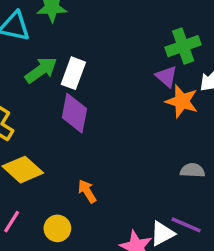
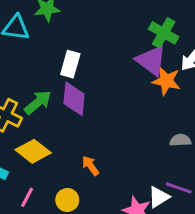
green cross: (183, 46) -> (164, 33), turned -36
green arrow: (41, 70) -> (38, 102), moved
purple triangle: (166, 76) -> (151, 61), size x1.6

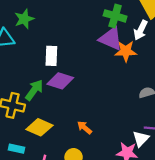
purple diamond: (74, 99) -> (60, 81), turned -65

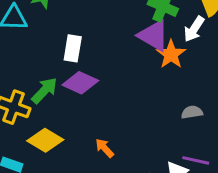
orange star: (126, 51) -> (171, 54), turned 30

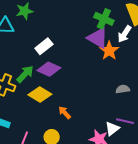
white rectangle: (73, 48) -> (44, 46), turned 42
yellow diamond: (45, 140) -> (40, 94), moved

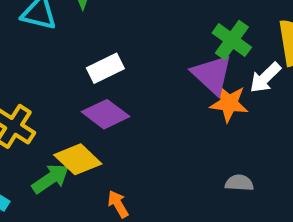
orange star: (109, 51) -> (229, 103), turned 30
green arrow: (25, 74) -> (51, 179), moved

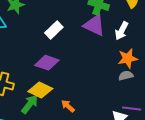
white rectangle: (105, 68) -> (54, 30), moved
white arrow: (265, 78) -> (121, 31), moved
orange star: (229, 103) -> (128, 58), moved

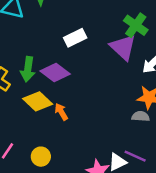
green arrow: (30, 104) -> (28, 69), moved, turned 132
orange arrow: (68, 106) -> (61, 112), moved

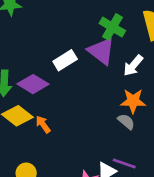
white rectangle: (75, 38) -> (65, 60), moved
gray semicircle: (141, 116) -> (126, 122), turned 42

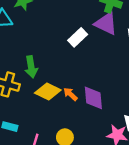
purple diamond: (33, 84) -> (93, 98), moved, turned 65

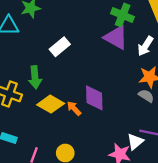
white rectangle: (78, 37) -> (60, 47), moved
purple diamond: (93, 98) -> (94, 98), moved

